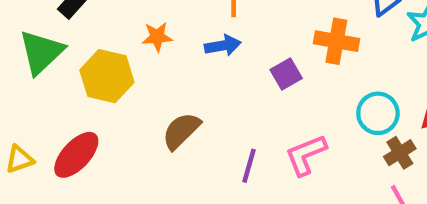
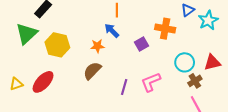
orange star: (157, 37) -> (97, 46), moved
blue arrow: (223, 46) -> (112, 31), turned -126

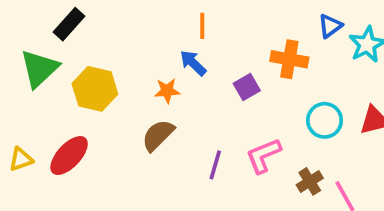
brown cross: (195, 81) -> (310, 181), moved

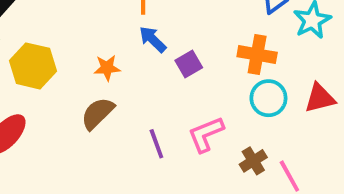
orange cross: (289, 59) -> (257, 54), moved
blue arrow: (193, 63) -> (153, 39), moved
purple line: (215, 165) -> (156, 144), turned -36

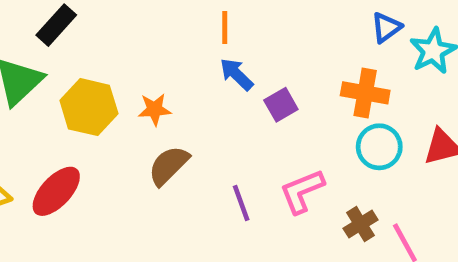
orange star: (107, 68) -> (155, 109), moved

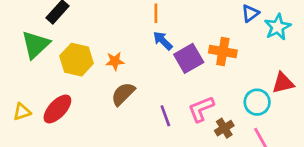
orange cross: (365, 93) -> (223, 52), moved
purple square: (281, 105) -> (189, 58), size x1.5
cyan circle: (379, 147) -> (257, 102), moved
brown cross: (360, 224) -> (224, 128), moved

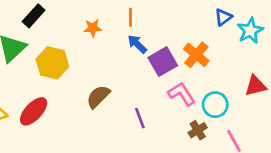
orange cross: (223, 52) -> (196, 55), turned 30
orange star: (115, 61) -> (93, 28), moved
cyan circle: (257, 102) -> (215, 105), moved
pink L-shape: (201, 109) -> (182, 94), moved, turned 80

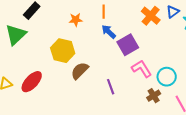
orange cross: (196, 55) -> (151, 16), moved
yellow hexagon: (52, 63) -> (63, 51), moved

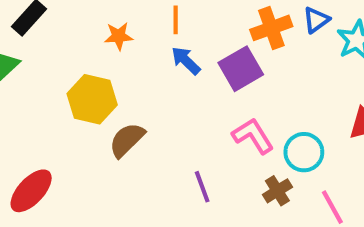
orange cross: (151, 16) -> (271, 28), turned 30
purple square: (128, 45) -> (241, 69), moved
red ellipse: (32, 82) -> (31, 191), moved
purple line: (111, 87) -> (202, 187), moved

